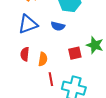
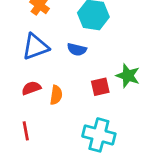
red semicircle: (25, 54) -> (31, 88), turned 64
red line: (51, 79) -> (26, 131), moved

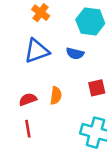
red semicircle: (31, 88) -> (28, 99), moved

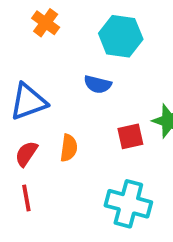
blue triangle: (37, 51) -> (28, 102), moved
red semicircle: (28, 99) -> (26, 154), turned -36

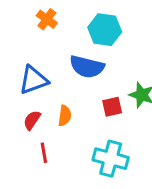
blue semicircle: (98, 84) -> (87, 67), size x1.6
red line: (26, 198) -> (44, 153), moved

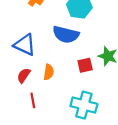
blue triangle: (33, 80) -> (25, 45), turned 45

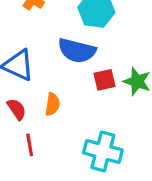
red square: (85, 65) -> (105, 80), moved
red semicircle: (24, 75) -> (17, 109), turned 112

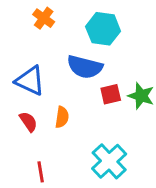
red line: (30, 145) -> (41, 172), moved
cyan cross: (103, 151) -> (109, 161), turned 32

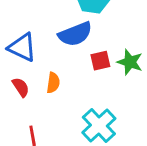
blue semicircle: (85, 67) -> (75, 34), turned -36

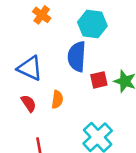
blue semicircle: (75, 34) -> (77, 57), turned 116

